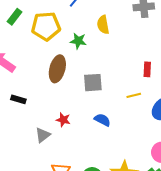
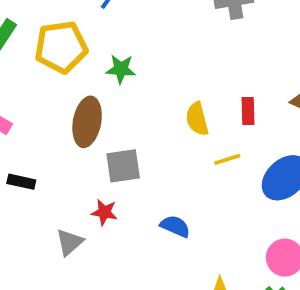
yellow semicircle: (103, 25) -> (197, 119), moved
gray square: (93, 83) -> (123, 166), moved
blue semicircle: (102, 120) -> (175, 226), moved

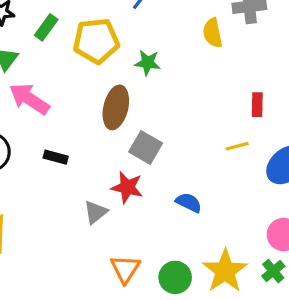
yellow semicircle: (197, 119) -> (213, 33), moved
gray square: (123, 166) -> (146, 147), turned 36
red star: (104, 212) -> (127, 187), size x1.4

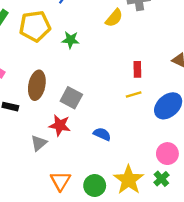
yellow semicircle: (213, 33) -> (114, 18), turned -126
red rectangle: (257, 105) -> (137, 69), moved
brown ellipse: (116, 107) -> (37, 85), moved

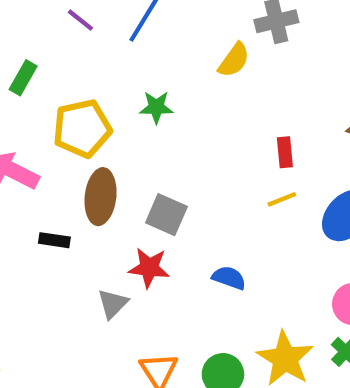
yellow pentagon: (35, 26) -> (82, 128), moved

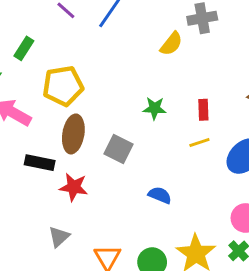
green star: (156, 107) -> (155, 108), moved
black rectangle: (54, 240) -> (40, 163), size x1.4
red star: (149, 268) -> (74, 187), moved
gray triangle: (113, 304) -> (59, 237), moved

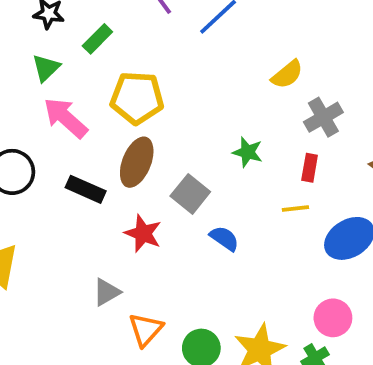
gray cross: (202, 18) -> (323, 117), moved, turned -32
red star: (74, 187) -> (143, 233), moved
blue semicircle: (160, 195) -> (224, 238), moved
gray triangle: (59, 237) -> (107, 292), moved

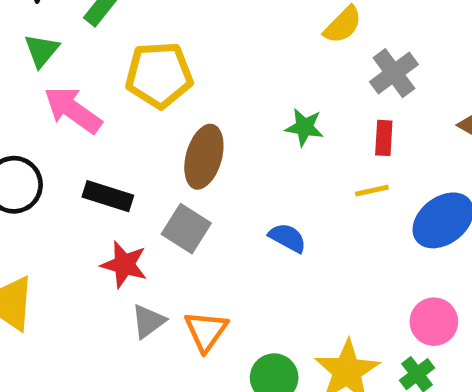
brown ellipse: (137, 162) -> (204, 157), moved
gray square: (190, 194) -> (186, 229), moved
red star: (143, 233) -> (124, 265), moved
orange triangle: (146, 330) -> (206, 331), moved

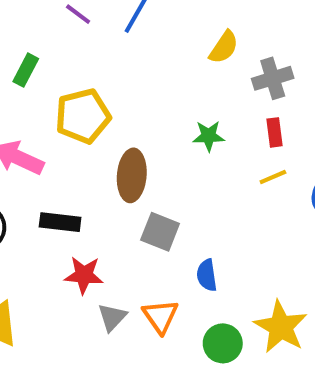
gray cross: (394, 73) -> (273, 78), turned 30
gray square: (186, 229) -> (160, 232), moved
blue semicircle: (287, 238) -> (207, 275), moved, turned -116

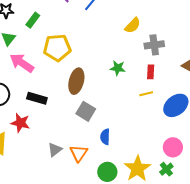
red star: (84, 275) -> (20, 123), moved

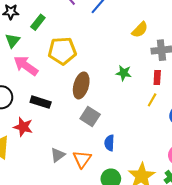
yellow line: (146, 94) -> (152, 100), turned -48

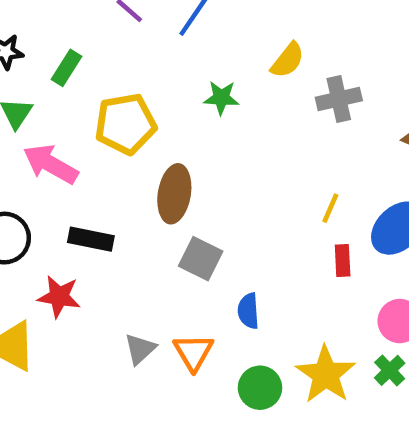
green star: (124, 73) -> (221, 98), moved
red rectangle: (157, 78) -> (343, 260), moved

